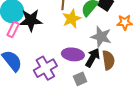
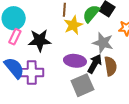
black star: (31, 20) -> (40, 40), moved
purple cross: (45, 68) -> (32, 73), moved, turned 30
gray square: (80, 79) -> (82, 85), size x1.6

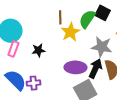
black star: (40, 40) -> (38, 50), size x0.6
purple cross: (32, 73) -> (34, 83), size x0.6

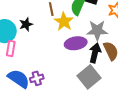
black star: (38, 50) -> (26, 24), moved
purple ellipse: (75, 67) -> (76, 43), moved

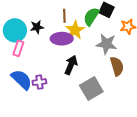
purple ellipse: (76, 43) -> (62, 39), moved
black arrow: (95, 53) -> (71, 65), moved

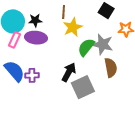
green semicircle: (91, 16) -> (86, 47), moved
purple ellipse: (62, 39) -> (36, 38), moved
black arrow: (71, 65) -> (69, 72), moved

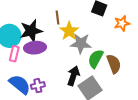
black star: (35, 20) -> (31, 31), size x1.6
gray star: (103, 44) -> (81, 43), moved
green semicircle: (86, 47) -> (96, 59), moved

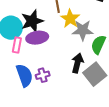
blue semicircle: (20, 84) -> (24, 75), turned 35

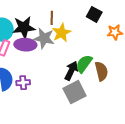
gray star: (83, 30) -> (44, 38), moved
black arrow: (77, 63) -> (71, 71), moved

